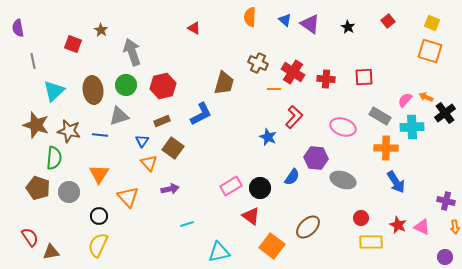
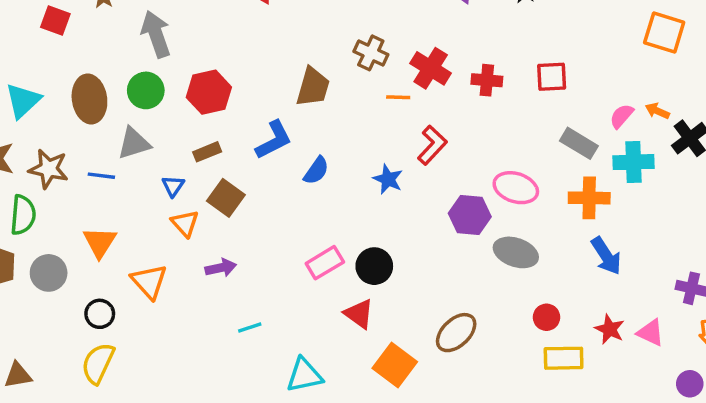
pink ellipse: (343, 127) -> (516, 188), moved
blue semicircle: (292, 177) -> (316, 171), moved

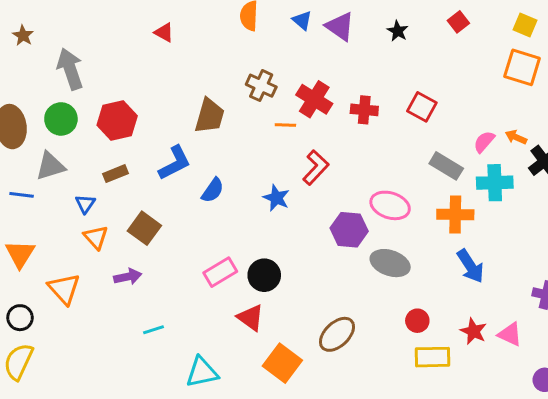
red square: (552, 77) -> (422, 107), turned 32
brown square: (226, 198) -> (144, 228), moved

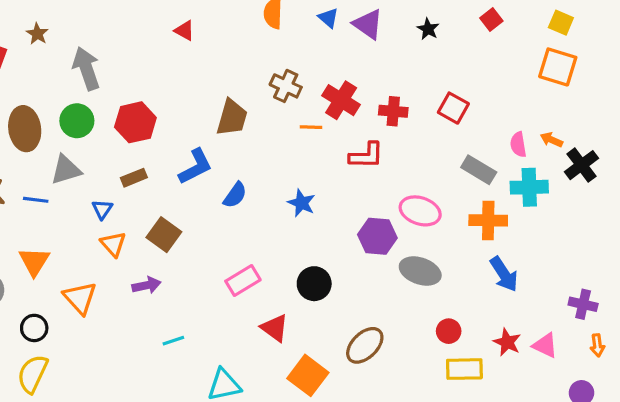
pink semicircle: (484, 142) -> (518, 144), turned -50
red L-shape: (316, 167) -> (366, 156), moved, turned 48
black circle: (264, 275) -> (314, 284), moved

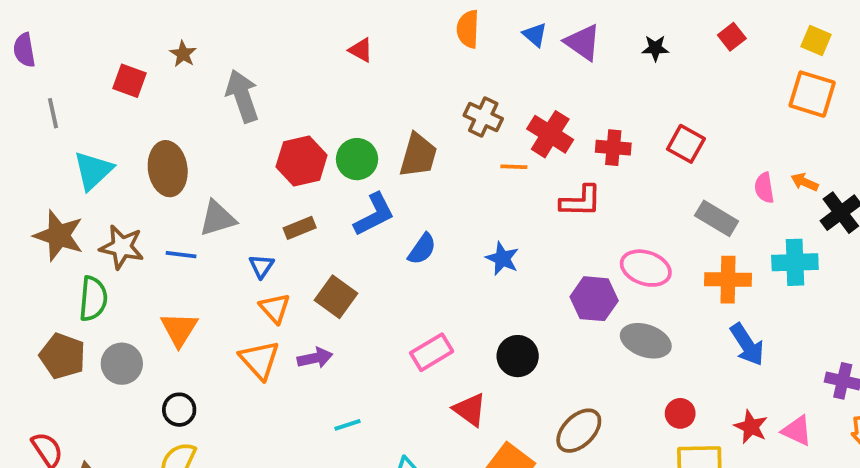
black star: (428, 29) -> (655, 48), turned -30
green circle: (77, 121) -> (357, 159), moved
cyan cross: (529, 187) -> (795, 262), moved
orange triangle: (80, 298) -> (259, 360), moved

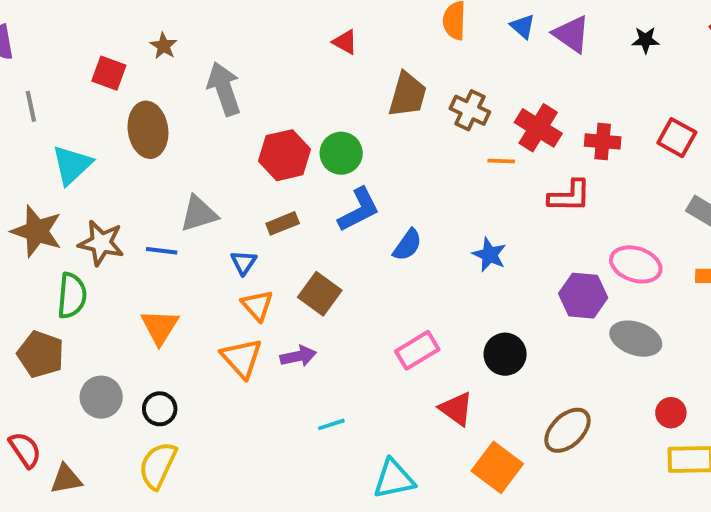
brown trapezoid: (418, 155) -> (407, 95), moved
brown ellipse: (168, 169) -> (148, 130), moved
gray circle: (122, 364) -> (101, 397), moved

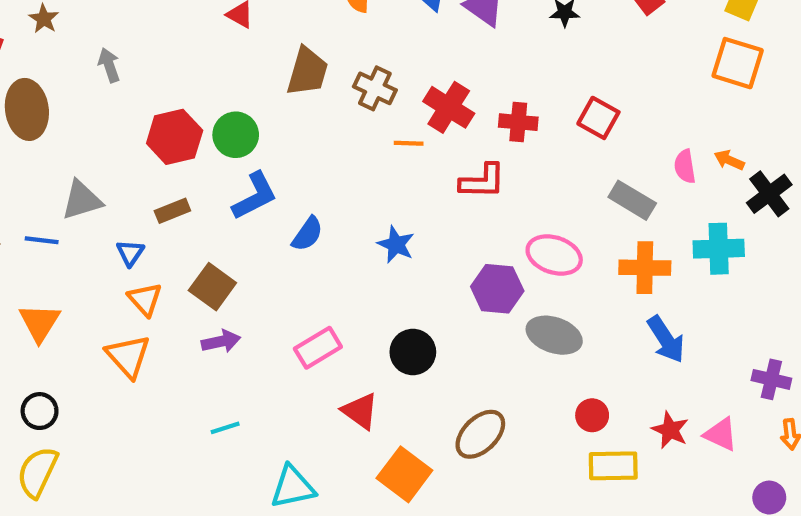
gray arrow: (224, 89) -> (109, 65), size x0.6
purple arrow: (298, 356) -> (221, 341), moved

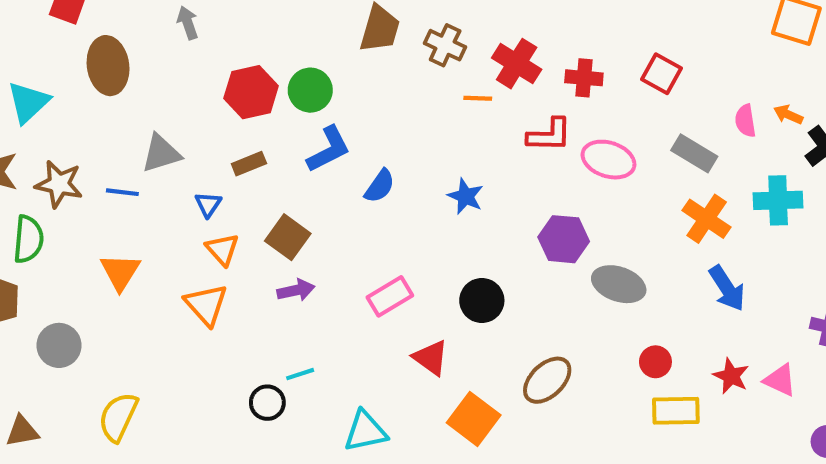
pink ellipse: (554, 255) -> (608, 160), moved
orange cross: (645, 268) -> (707, 219), turned 33
black circle: (40, 411) -> (267, 403), moved

